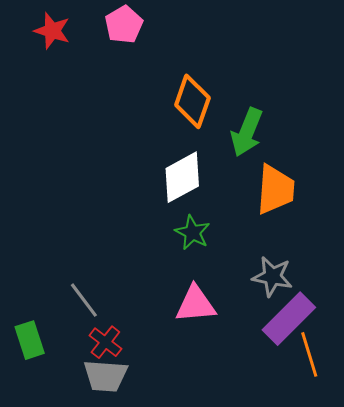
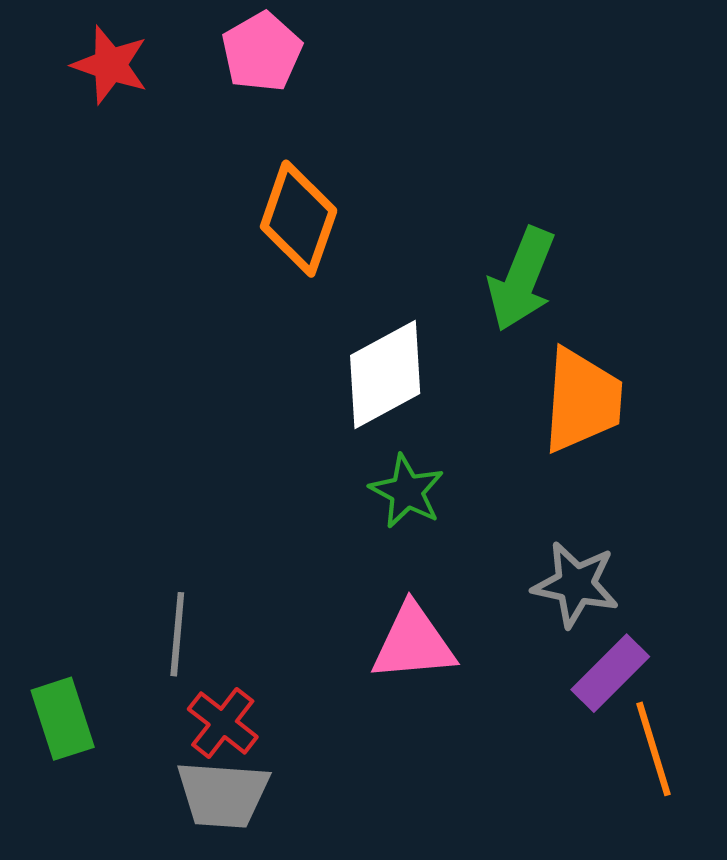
orange diamond: (192, 101) -> (299, 219), moved
gray line: (84, 300) -> (177, 634), turned 42
purple rectangle: (289, 319) -> (610, 673), size x0.7

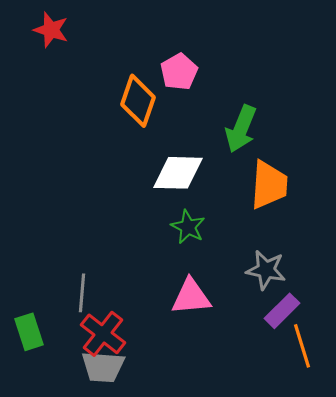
pink pentagon: (262, 52) -> (179, 72), moved
white diamond: (385, 374) -> (178, 173), turned 30
red cross: (223, 723) -> (103, 334), size x1.4

